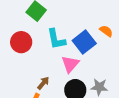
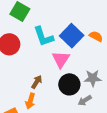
orange semicircle: (106, 31) -> (96, 36), moved

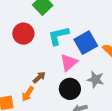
cyan L-shape: (44, 37) -> (58, 36), turned 80
gray star: (93, 78) -> (96, 79), moved

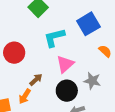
red circle: (23, 34) -> (14, 53), moved
blue square: (86, 43) -> (88, 24), moved

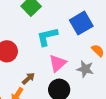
gray star: (92, 81) -> (85, 69), moved

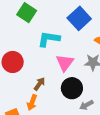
cyan L-shape: (47, 37) -> (49, 39), turned 35

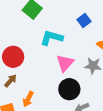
blue square: (79, 18) -> (84, 21), size x0.6
brown arrow: (39, 84) -> (11, 81), moved

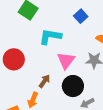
brown arrow: (11, 81) -> (44, 81), moved

